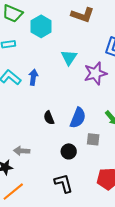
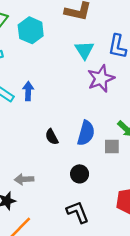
cyan triangle: (69, 57) -> (84, 50), moved
gray square: (93, 139) -> (112, 147), moved

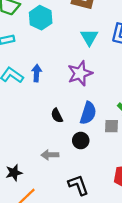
purple star: (101, 79) -> (80, 73), moved
black circle: (80, 174) -> (81, 141), moved
gray arrow: (24, 179) -> (50, 155), moved

